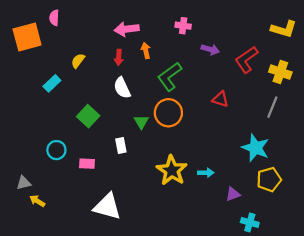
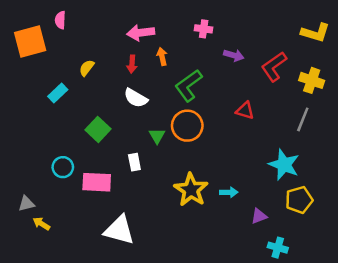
white semicircle: (122, 88) -> (136, 98), turned -35
pink rectangle: (87, 164) -> (97, 182), size x1.6

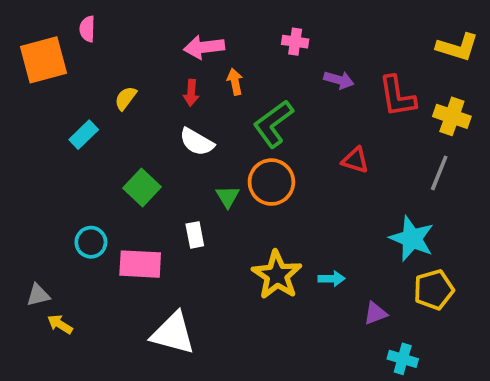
red L-shape: (274, 67) -> (397, 96), turned -64

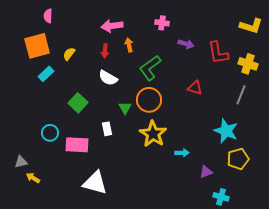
orange square: (44, 60) -> (37, 46), moved
yellow star: (277, 275) -> (153, 134), moved

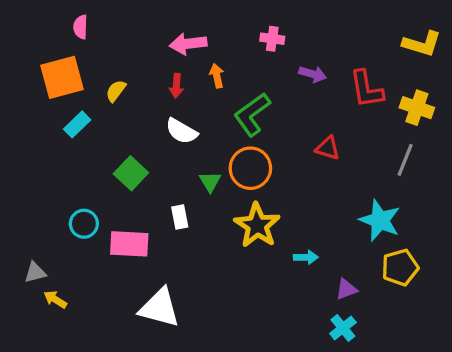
cyan cross: (221, 197) -> (343, 328), moved, turned 35

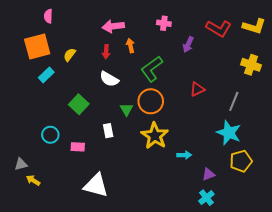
purple arrow: (313, 74) -> (188, 45), turned 98
red L-shape: (366, 89) -> (219, 28), moved, turned -50
red triangle: (328, 148) -> (197, 89), turned -42
gray line: (405, 160) -> (234, 101), moved
pink rectangle: (129, 244) -> (78, 147), size x0.6

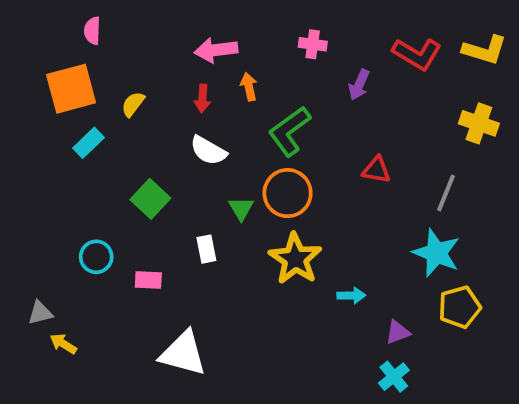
red triangle: (197, 89) -> (376, 170), turned 35

